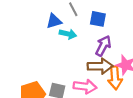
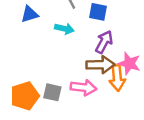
blue triangle: (54, 21) -> (30, 14), moved

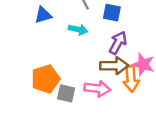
orange pentagon: (25, 96) -> (46, 79), moved

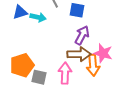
cyan arrow: (78, 30) -> (38, 17), moved
pink arrow: (97, 89) -> (65, 73), turned -95

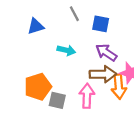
cyan arrow: (38, 17) -> (66, 50), moved
purple arrow: (82, 35) -> (106, 52), turned -84

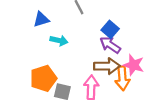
blue square: (101, 24) -> (110, 29), moved, turned 30
cyan arrow: (66, 50) -> (59, 40), moved

